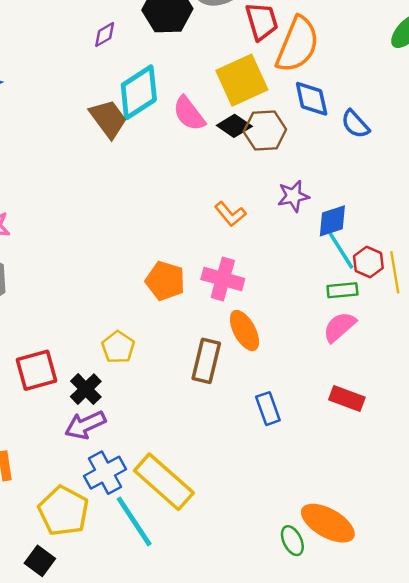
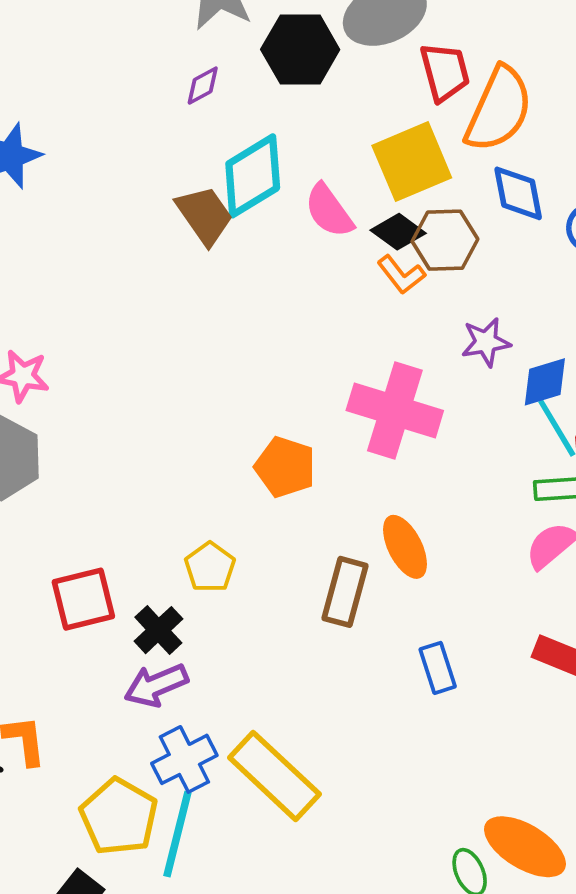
orange L-shape: (230, 214) -> (401, 275), moved
pink cross: (223, 279) -> (395, 410), moved, size x1.4
cyan line: (134, 521) -> (177, 834), moved, turned 46

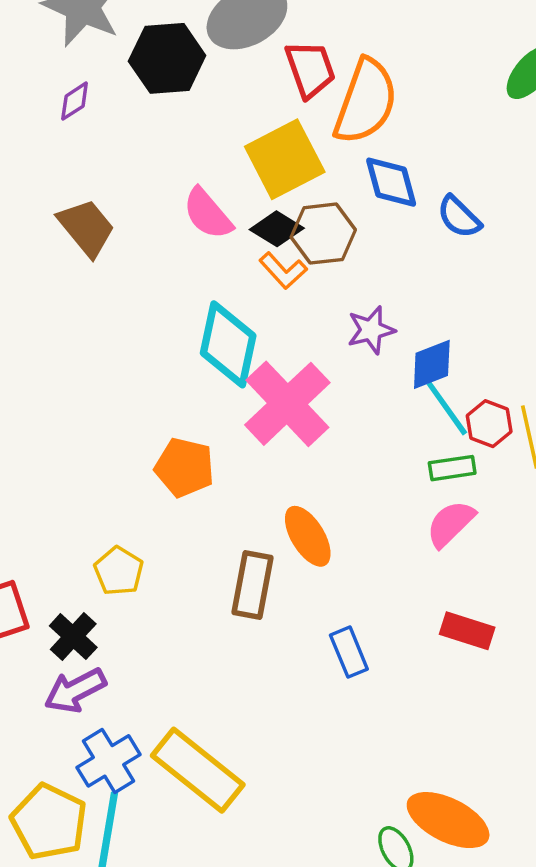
cyan diamond: (253, 176) -> (228, 344), moved, turned -42
pink cross: (395, 410) -> (287, 404), turned 34

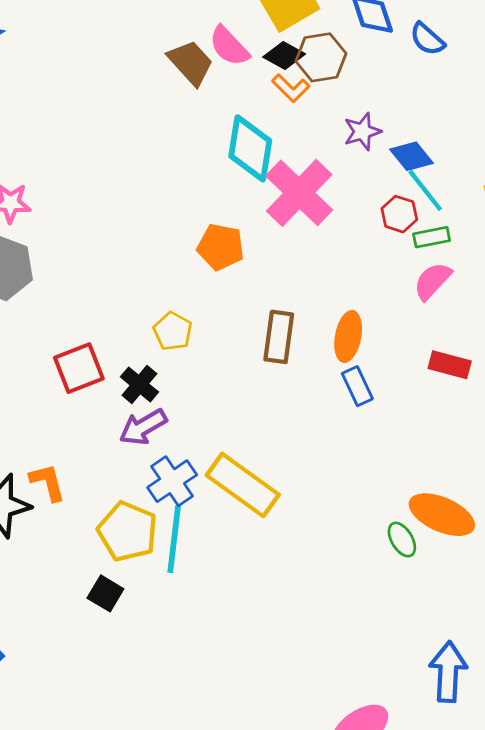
brown trapezoid: (86, 228) -> (191, 63), moved
blue diamond: (432, 364) -> (411, 156), turned 75
red hexagon: (489, 424) -> (399, 214), moved
orange ellipse: (308, 536) -> (348, 336), moved, turned 45

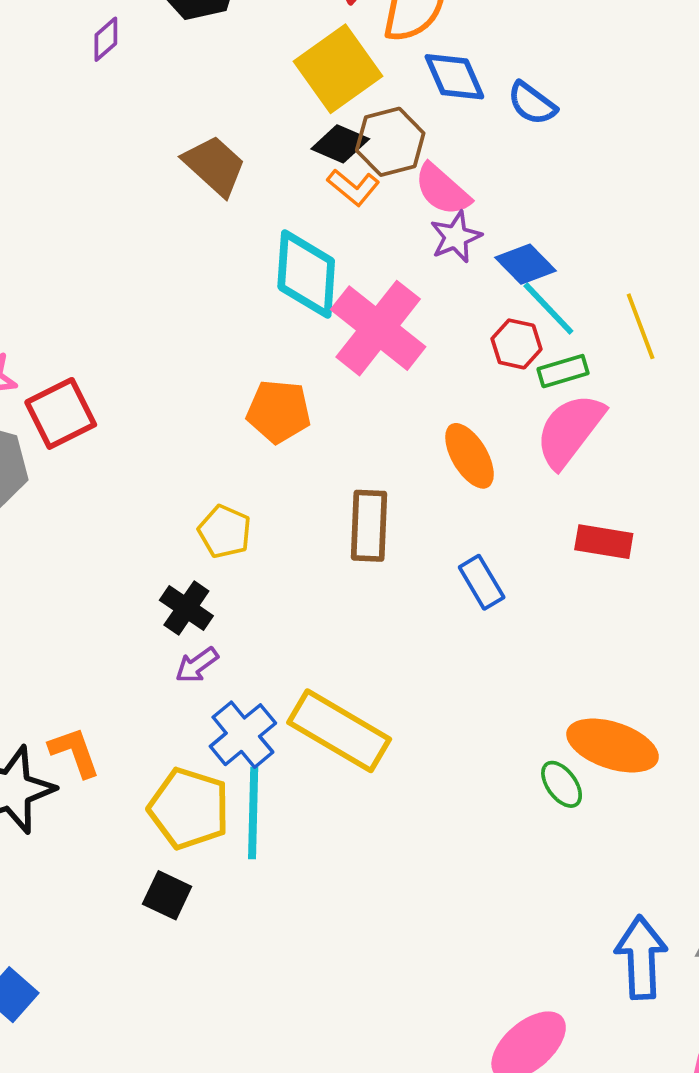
pink semicircle: (229, 46) -> (442, 190), moved
pink semicircle: (432, 281) -> (570, 430), size x1.4
orange ellipse: (348, 336) -> (470, 456), moved, turned -36
red square: (79, 368) -> (61, 413), moved
purple arrow: (143, 427) -> (197, 665), size x0.7

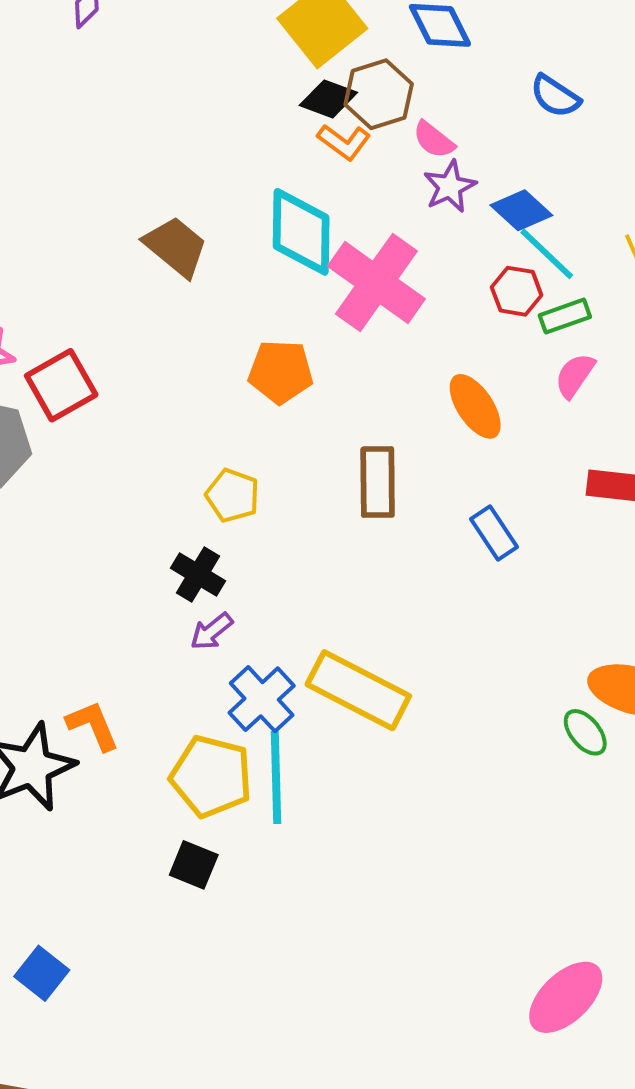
blue semicircle: (532, 103) -> (555, 96), moved
brown trapezoid: (215, 166) -> (176, 247), moved
pink semicircle: (442, 190) -> (434, 140), size x0.7
pink semicircle: (570, 430) -> (575, 375), size x0.6

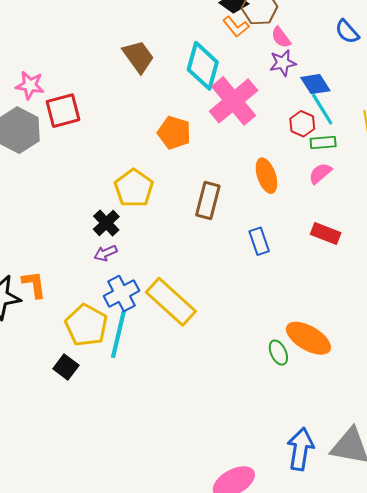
yellow pentagon: (233, 496) -> (134, 188), size x1.4

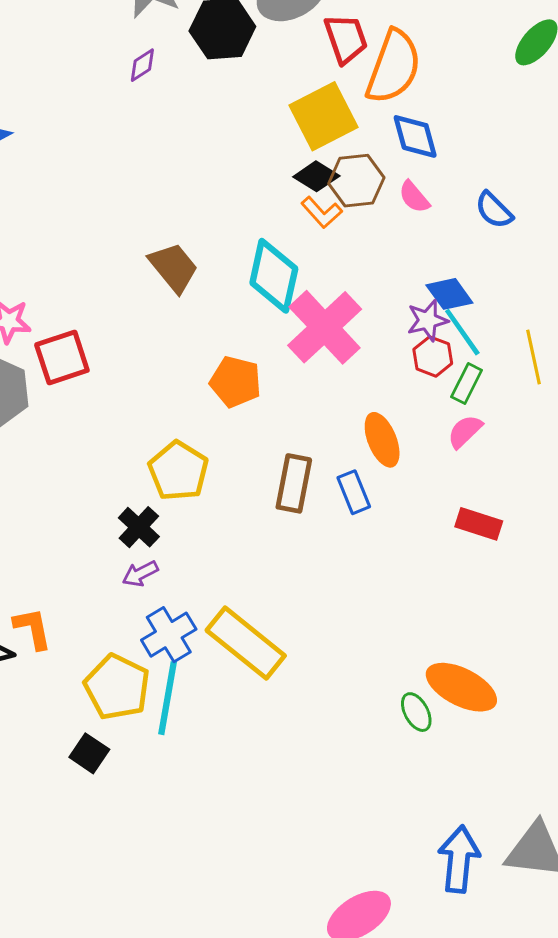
pink semicircle: (281, 37) -> (414, 197), moved
purple star: (283, 63) -> (427, 320), moved
green rectangle: (323, 142) -> (467, 384), turned -55
blue rectangle: (259, 241) -> (354, 492), moved

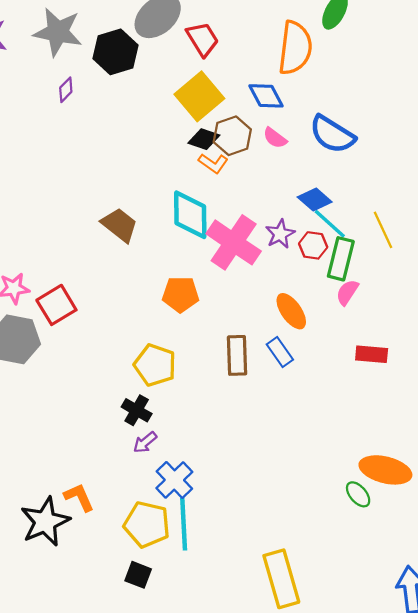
orange semicircle: (394, 67) -> (295, 48), moved
blue semicircle: (494, 210) -> (332, 134), size x1.6
purple star: (427, 320) -> (280, 234), moved
green rectangle: (467, 384) -> (341, 259), size x1.5
yellow rectangle: (246, 643) -> (281, 579), moved, turned 48

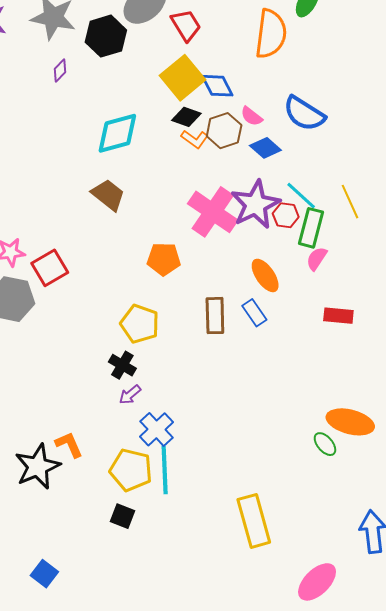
blue diamond: (266, 96) -> (217, 86), moved
brown hexagon: (232, 136) -> (224, 131), moved
blue diamond: (315, 200) -> (265, 148), moved
cyan diamond: (190, 215) -> (117, 133), moved, turned 75
purple star: (280, 234) -> (256, 204), size x1.8

